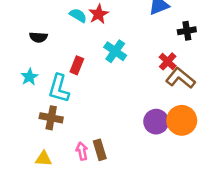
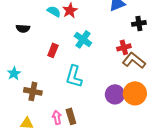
red cross: (168, 61) -> (124, 47), turned 32
cyan star: (29, 77) -> (14, 73), moved
cyan L-shape: (59, 88) -> (74, 76), moved

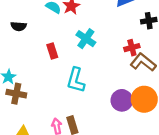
red rectangle: (53, 50) -> (52, 51), turned -40
brown cross: (33, 91) -> (16, 94), moved

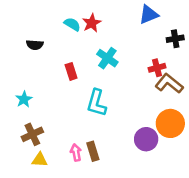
brown cross: (16, 94) -> (32, 134), moved, turned -36
purple circle: (122, 100) -> (146, 139), moved

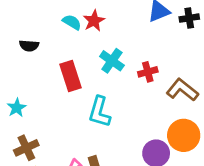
black cross: (175, 39) -> (189, 18), moved
red cross: (157, 68) -> (148, 72), moved
red rectangle: (71, 71) -> (70, 76), size x1.5

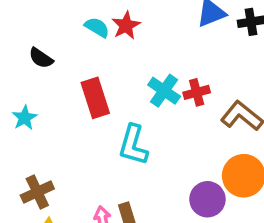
black semicircle: (29, 46) -> (41, 58), turned 30
cyan cross: (112, 61) -> (164, 91), moved
cyan star: (17, 108) -> (25, 118), moved

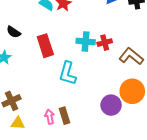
black semicircle: (41, 58) -> (14, 32), moved
cyan cross: (164, 91) -> (86, 41), turned -30

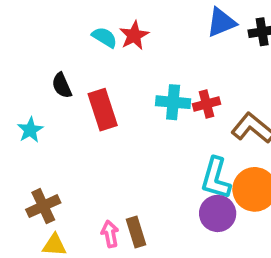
black semicircle: (14, 32) -> (62, 85), moved, turned 32
cyan L-shape: (68, 73) -> (216, 178), moved

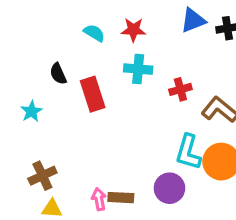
red star: (134, 35) -> (133, 30), moved, turned 30
cyan cross: (173, 102) -> (138, 69), moved
purple circle: (218, 213) -> (169, 188), moved
brown rectangle: (136, 232) -> (121, 198), turned -70

